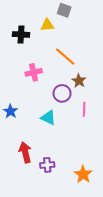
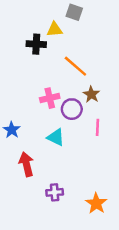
black cross: (21, 34) -> (36, 44), moved
pink cross: (34, 72) -> (50, 98), moved
red arrow: (25, 152) -> (26, 164), moved

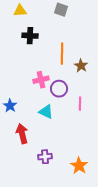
yellow triangle: (55, 29) -> (20, 11), moved
orange line: (75, 66) -> (62, 54), turned 50
brown star: (91, 94) -> (81, 66), moved

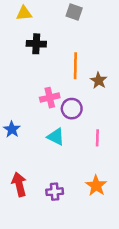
pink line: (80, 104) -> (97, 138), moved
red arrow: (22, 134) -> (19, 184), moved
orange star: (79, 166) -> (96, 186), moved

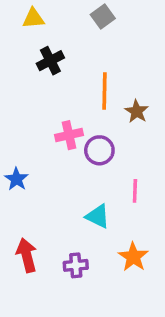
gray square: (74, 12) -> (103, 17), turned 35
black cross: (36, 44) -> (50, 61), turned -30
cyan triangle: (56, 137) -> (98, 216), moved

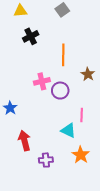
brown star: (137, 111) -> (88, 74), moved
cyan triangle: (98, 216) -> (68, 130), moved
red arrow: (27, 255) -> (24, 141), moved

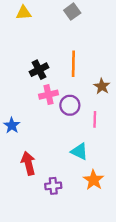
black cross: (31, 36) -> (39, 70), moved
pink line: (82, 115) -> (95, 119), moved

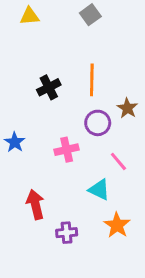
pink cross: (49, 95) -> (67, 150), moved
purple circle: (70, 105) -> (98, 123), moved
pink line: (95, 119) -> (118, 161), moved, turned -42
blue star: (12, 125) -> (15, 142), moved

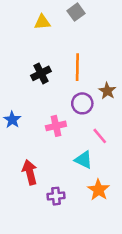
yellow triangle: (30, 16) -> (42, 22), moved

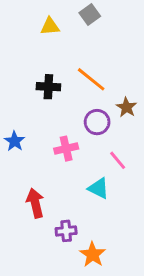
orange line: (77, 67) -> (91, 79), turned -52
black cross: (41, 73) -> (48, 87), turned 30
orange star: (99, 190) -> (93, 255), moved

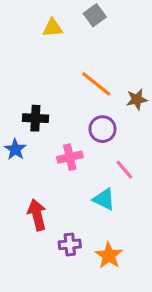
black cross: (48, 87) -> (35, 118), moved
brown star: (126, 107) -> (137, 99), moved, turned 30
orange star: (93, 255) -> (109, 255), moved

